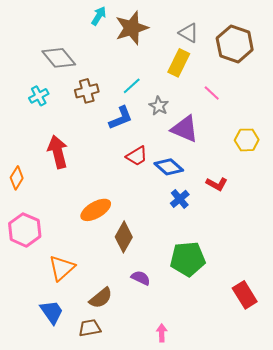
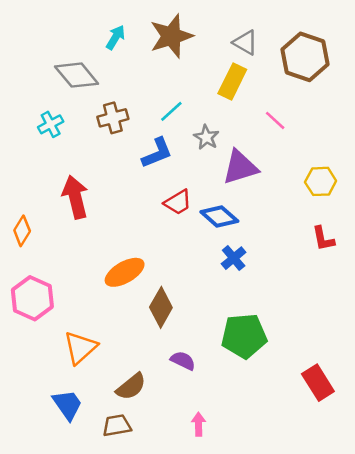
cyan arrow: (99, 16) -> (115, 37), moved
purple triangle: (185, 129) -> (240, 167), turned -40
red L-shape: (217, 184) -> (323, 239), moved, turned 50
pink arrow: (162, 333) -> (199, 424), moved

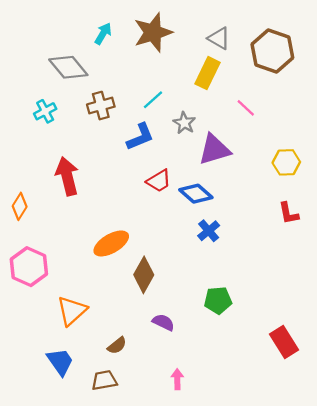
green pentagon: (244, 336) -> (218, 300), size x0.7
brown semicircle: (131, 387) -> (117, 346), size x0.7

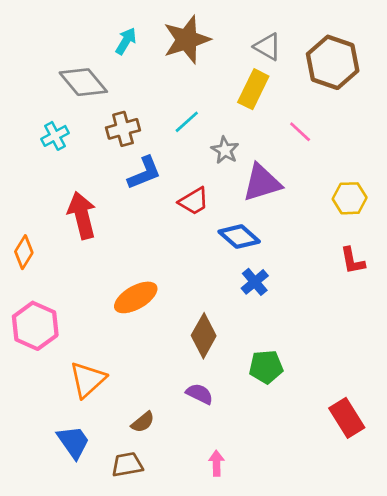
blue L-shape: (140, 137) -> (144, 173), moved
red trapezoid: (159, 181) -> (194, 201), moved
brown diamond: (144, 275) -> (204, 336), moved

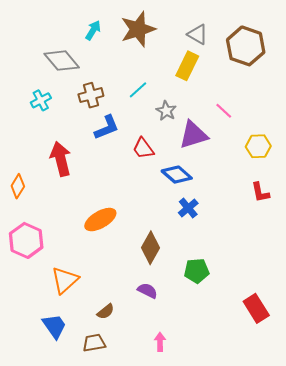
pink line: (300, 132) -> (224, 111), moved
red trapezoid: (194, 201) -> (143, 148), turned 85

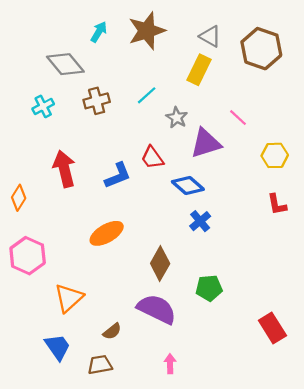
blue L-shape: (107, 128) -> (118, 175), moved
purple semicircle: (147, 291) -> (157, 309), size x1.8

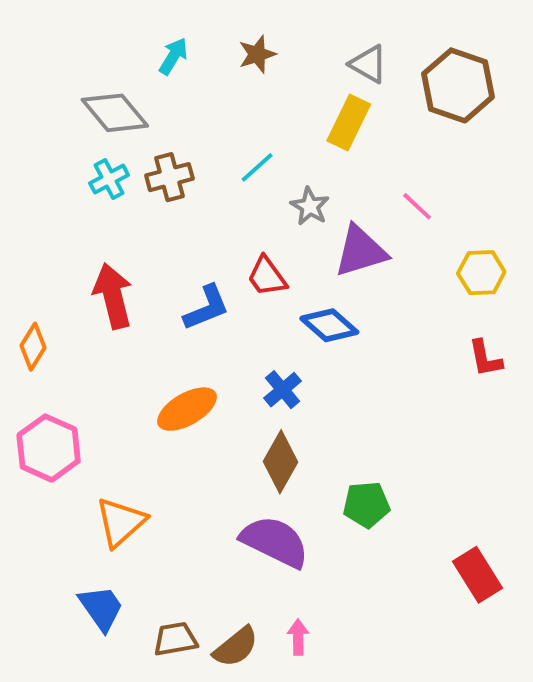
brown star: (147, 31) -> (257, 54), size x0.6
cyan cross: (43, 106) -> (109, 179), moved
blue cross: (200, 221) -> (283, 390), moved
brown semicircle: (112, 331) -> (236, 647), moved, size x1.4

